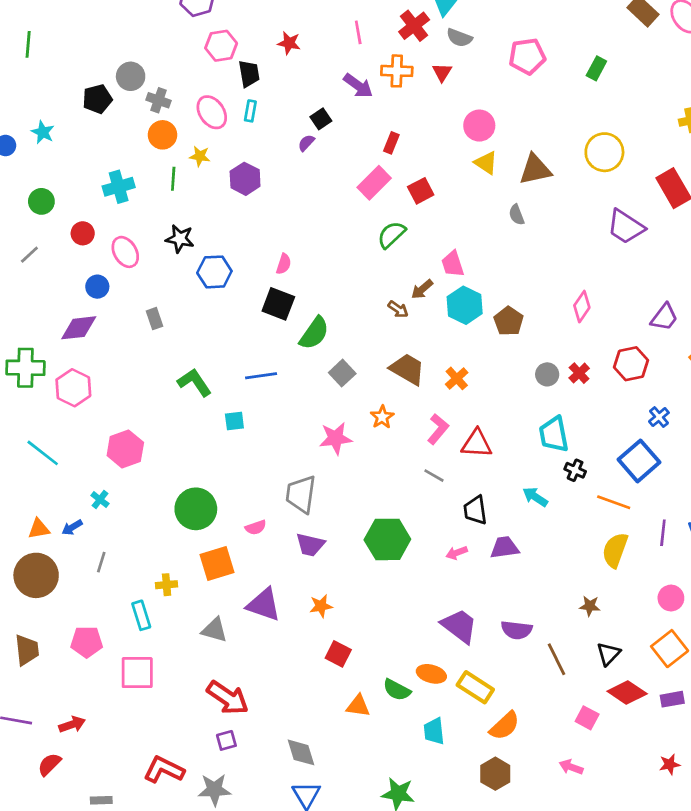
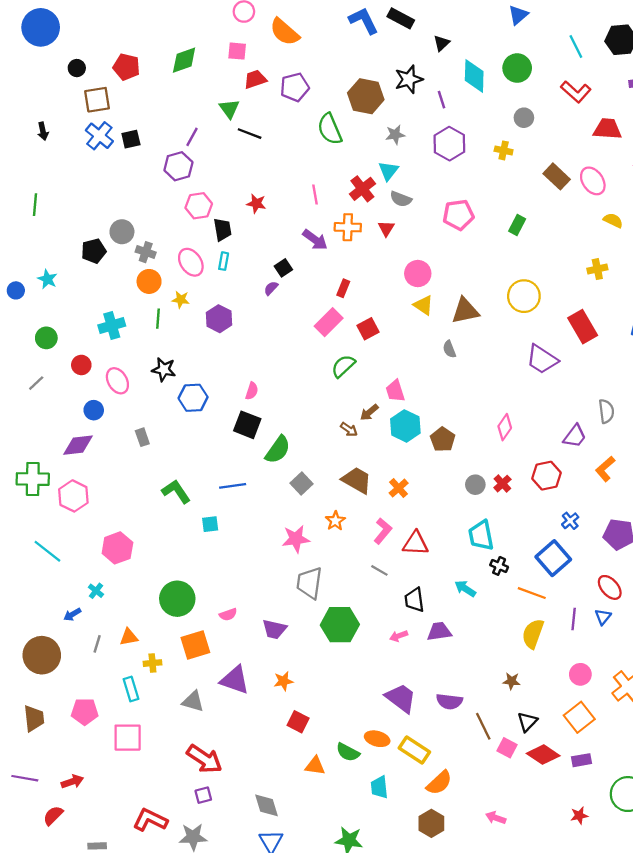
gray trapezoid: (301, 494) -> (309, 583), moved
orange triangle: (39, 529) -> (129, 637), moved
pink square: (587, 718) -> (507, 748), moved

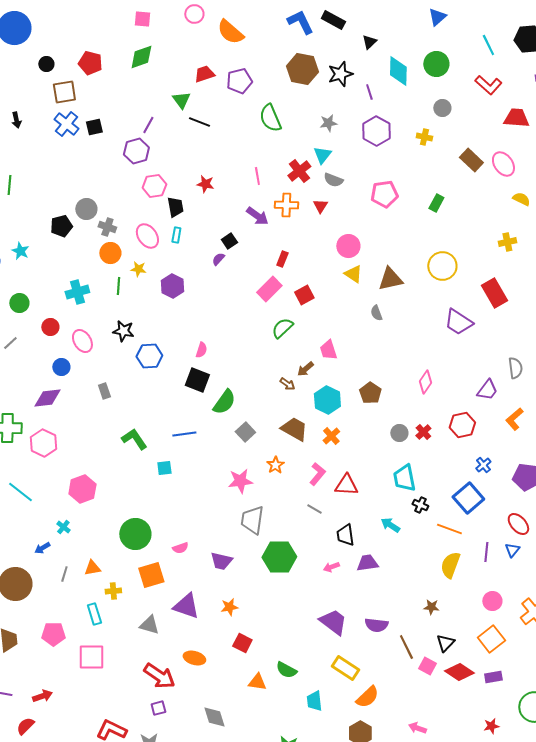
pink square: (237, 51) -> (142, 19), moved
brown hexagon: (366, 96) -> (302, 69), moved
cyan hexagon: (405, 426) -> (327, 400), moved
orange ellipse: (377, 739) -> (194, 658), moved

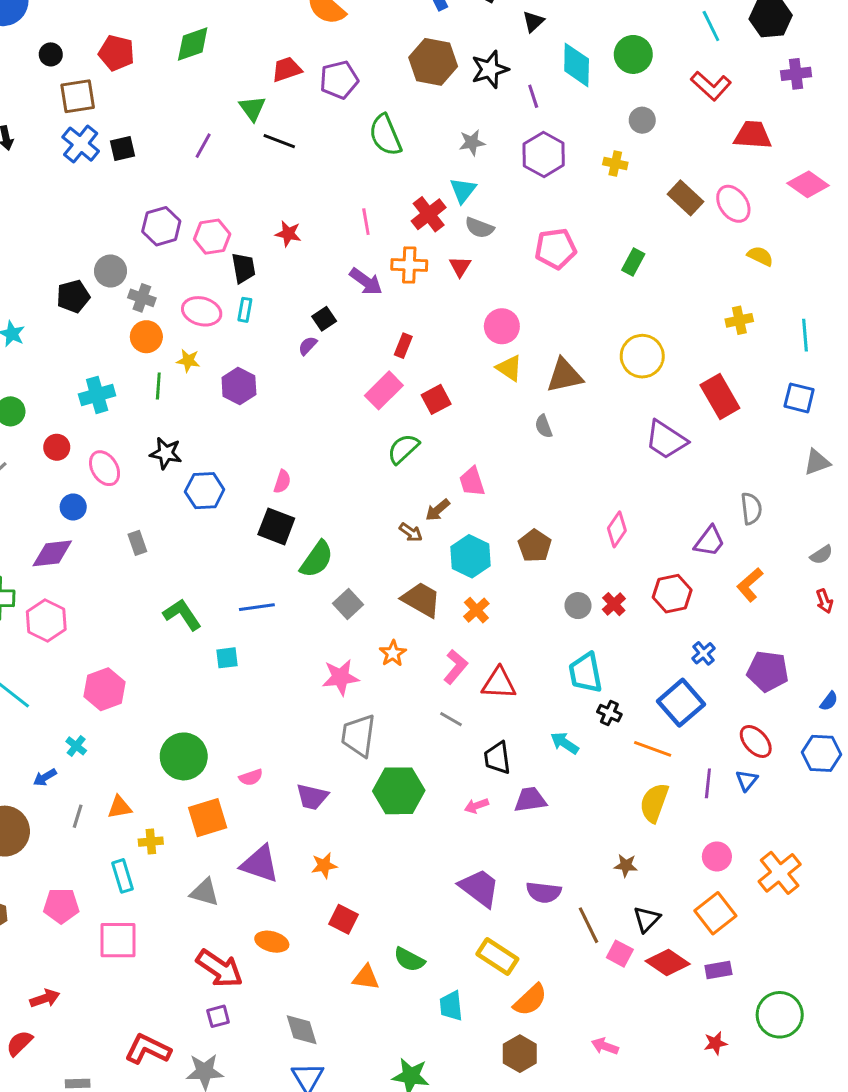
purple hexagon: (136, 151) -> (161, 226), moved
pink ellipse: (147, 236) -> (202, 311), turned -40

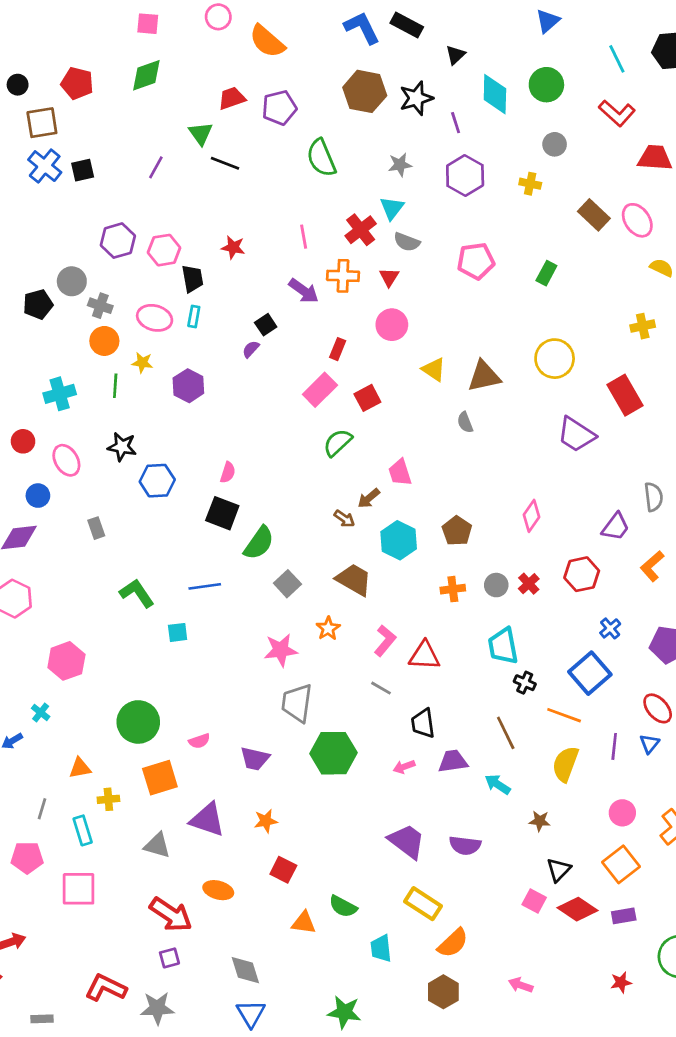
pink circle: (502, 326) -> (392, 325), moved
orange cross: (476, 610) -> (453, 589), moved, turned 35
cyan arrow: (565, 743) -> (498, 784), moved
gray line: (78, 816) -> (42, 809), moved
brown line: (588, 925) -> (506, 733), moved

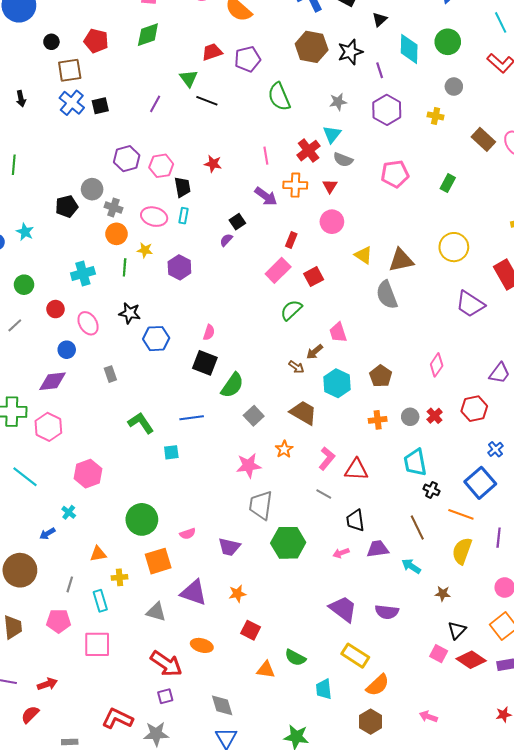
gray semicircle: (465, 422) -> (387, 295), size x1.8

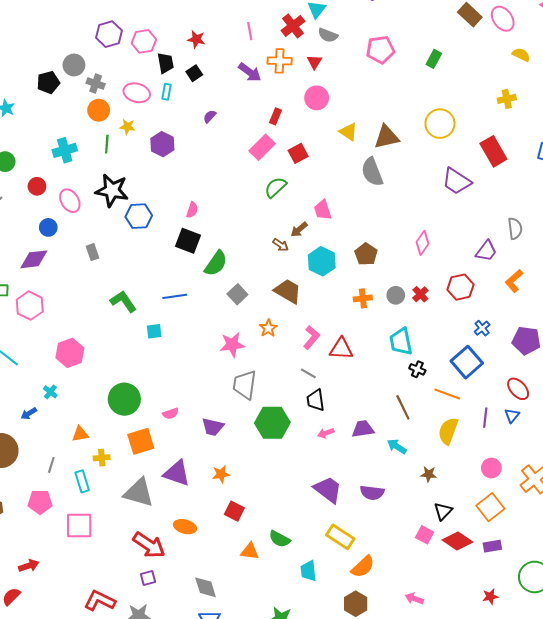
black square: (237, 222) -> (194, 73), moved
black star: (130, 313) -> (112, 190), size x1.5
black trapezoid: (355, 520) -> (316, 400), moved
gray triangle: (156, 612) -> (139, 493), size x1.5

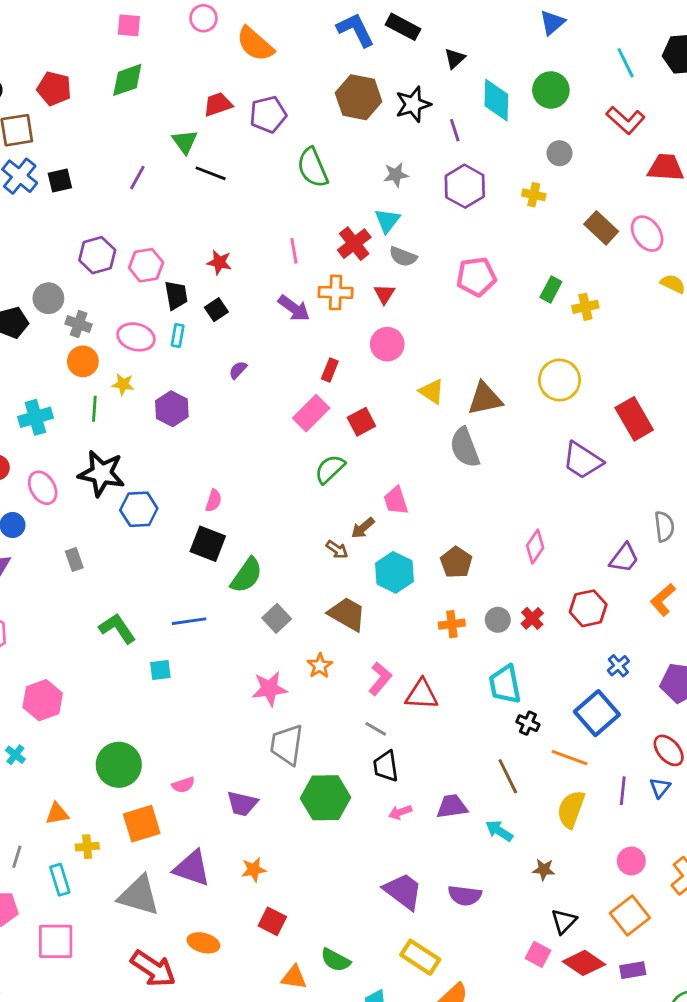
yellow cross: (507, 99) -> (585, 307), moved

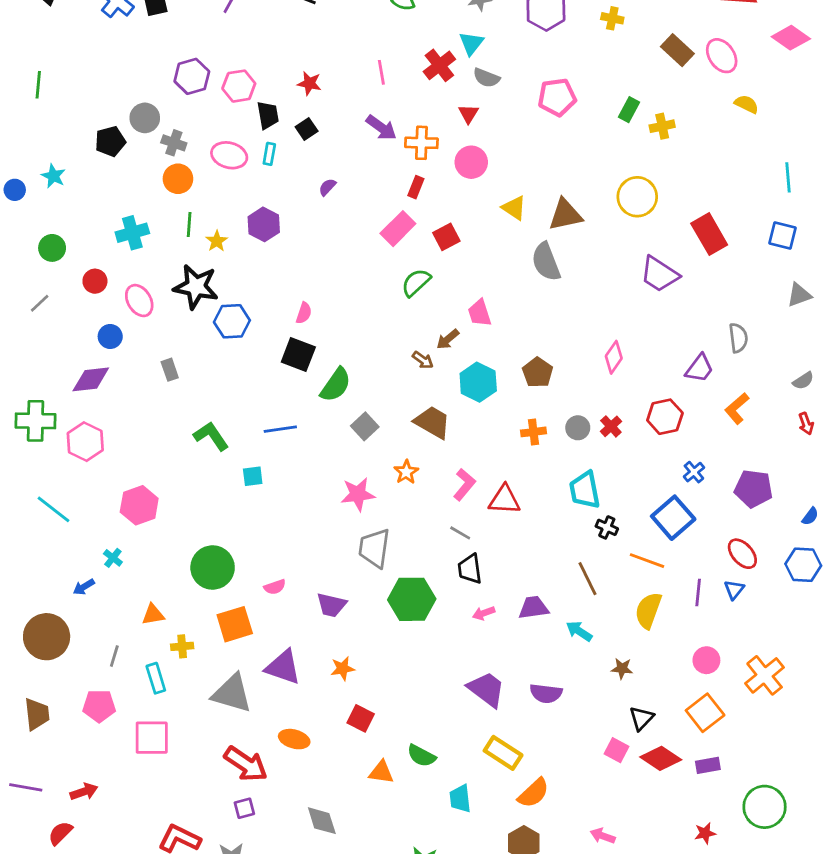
orange cross: (336, 292) -> (421, 143), moved
yellow star: (123, 384) -> (217, 241), moved, turned 30

